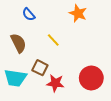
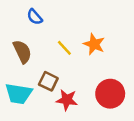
orange star: (78, 13) -> (94, 44), moved

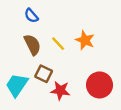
brown semicircle: (22, 52) -> (32, 45), moved
cyan trapezoid: (19, 94) -> (17, 85), turned 115

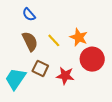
red circle: (100, 85) -> (92, 59), moved
red star: (60, 91) -> (65, 76), moved

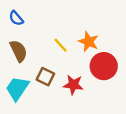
blue semicircle: (29, 14) -> (16, 18), moved
brown semicircle: (30, 41) -> (18, 51), moved

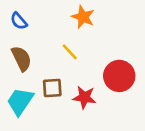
orange star: (89, 42) -> (83, 17), moved
brown square: (45, 77) -> (52, 88), turned -30

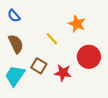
orange star: (83, 17) -> (77, 24), moved
brown square: (52, 88) -> (39, 66), turned 35

